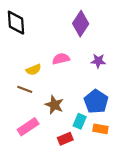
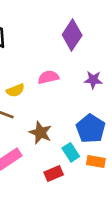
cyan rectangle: (80, 121) -> (71, 152), turned -56

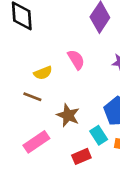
pink semicircle: (48, 77) -> (76, 60), turned 72

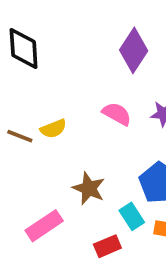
pink semicircle: (76, 60) -> (117, 114), moved, turned -30
brown line: (32, 97) -> (20, 136), moved

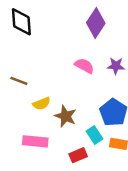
yellow semicircle: (53, 129) -> (42, 104), moved
pink rectangle: (44, 226) -> (35, 141), turned 40

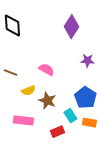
pink semicircle: (84, 66) -> (46, 70), moved

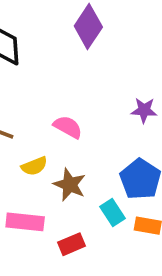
purple diamond: (71, 27) -> (88, 27), moved
red rectangle: (57, 132) -> (72, 244), moved

